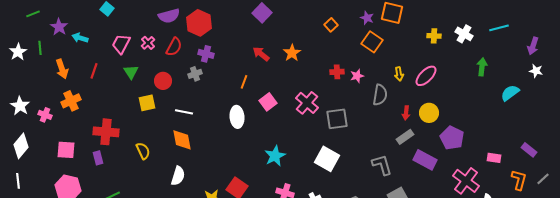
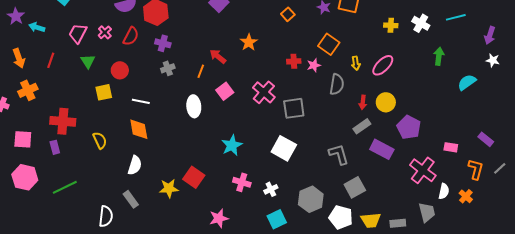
orange square: (372, 42) -> (329, 44), moved
red arrow: (261, 54) -> (218, 56), moved
gray cross: (195, 74) -> (168, 68), moved

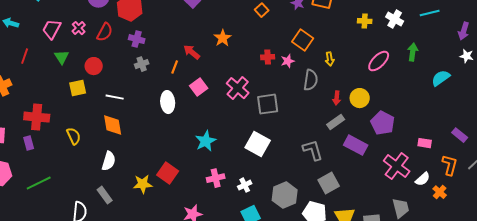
pink ellipse: (383, 65) -> (379, 61), moved
pink cross: (242, 182) -> (216, 178), turned -30
white semicircle: (444, 191) -> (423, 179), moved, turned 35

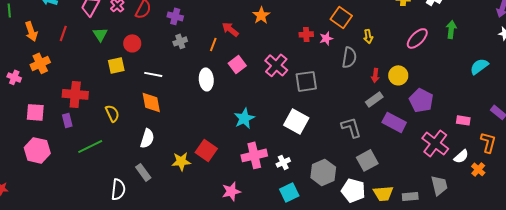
cyan semicircle: (441, 78) -> (479, 66), moved
pink cross: (216, 178) -> (254, 155), size x1.4
green line: (39, 183) -> (90, 146), moved

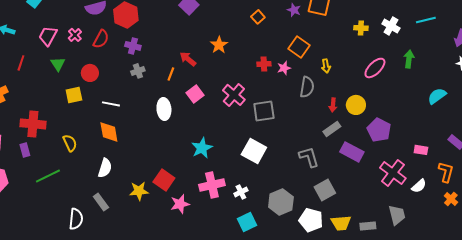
orange cross: (478, 169) -> (451, 199), moved
pink star: (231, 191) -> (180, 204), moved

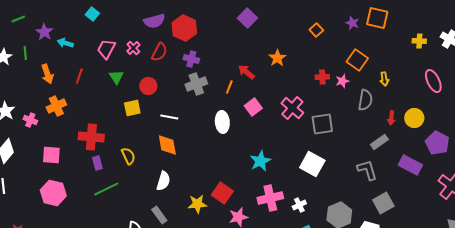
pink ellipse: (375, 68) -> (433, 81), turned -70
gray cross: (138, 71) -> (196, 84), size x1.5
gray rectangle: (332, 129) -> (379, 142), moved
purple rectangle: (25, 150) -> (97, 163), moved

